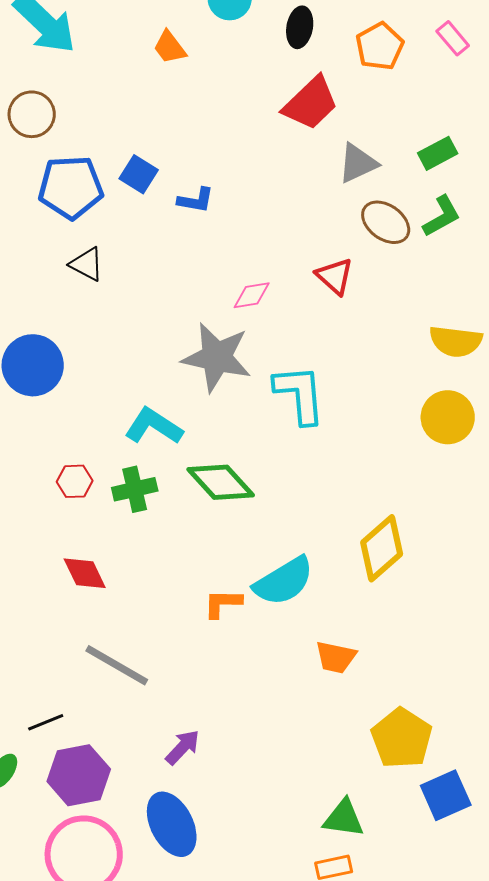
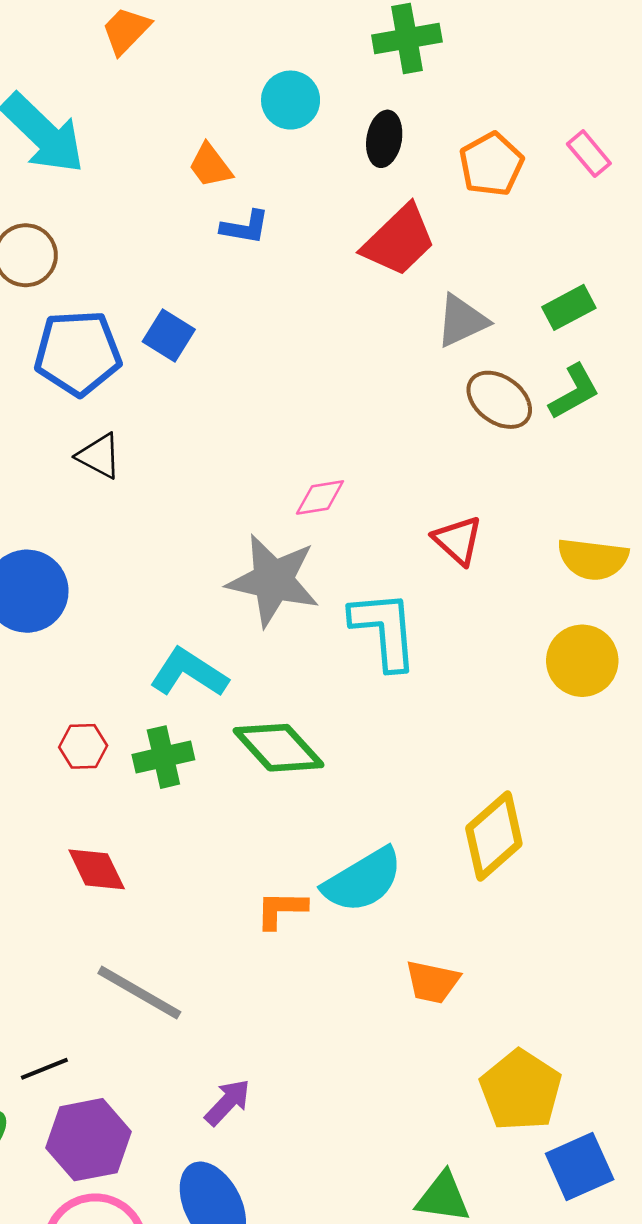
blue L-shape: (196, 200) -> (245, 227), moved
red triangle: (335, 276) -> (458, 540), moved

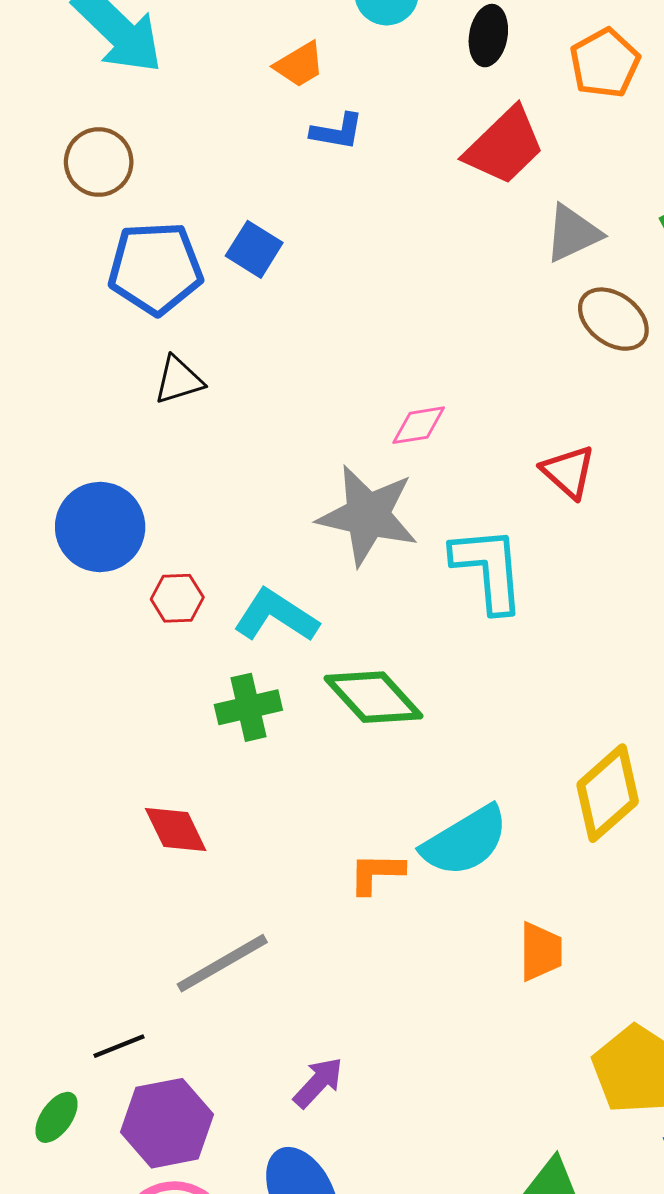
orange trapezoid: (210, 166) -> (299, 65), turned -84
black triangle: (99, 456) -> (179, 380), turned -45
red hexagon: (83, 746) -> (177, 598), moved
orange trapezoid: (432, 982) -> (541, 952), turned -102
gray line: (139, 993) -> (222, 963), turned -60

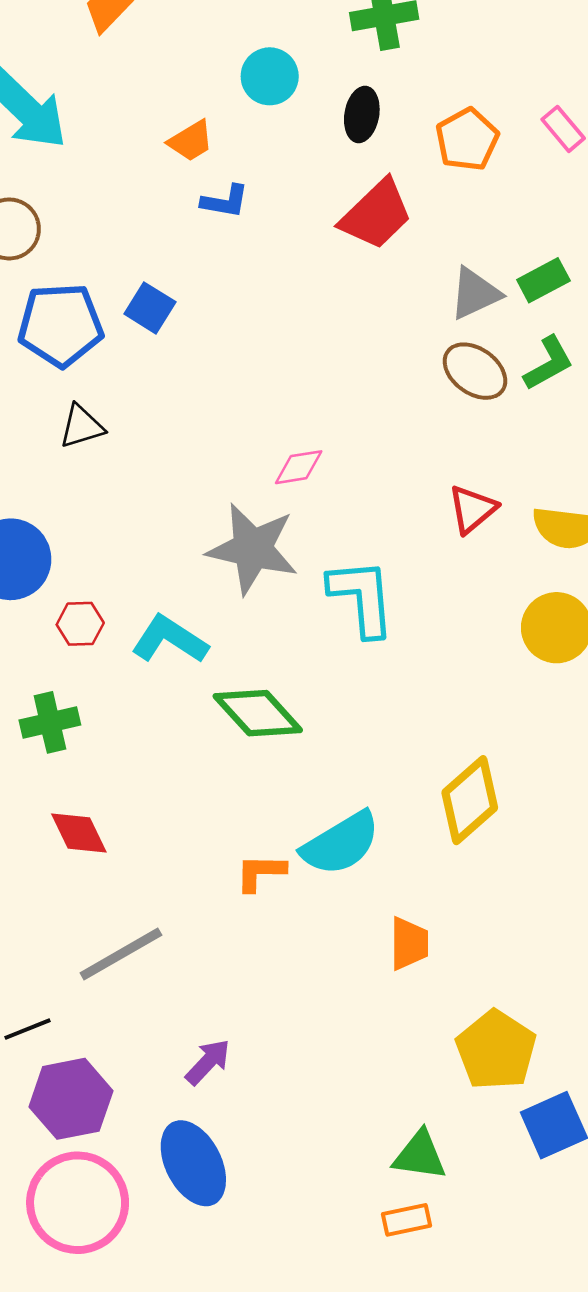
gray triangle: (573, 233) -> (475, 293), moved
red triangle: (568, 472) -> (472, 509), moved, turned 38
green cross: (248, 707) -> (50, 722), moved

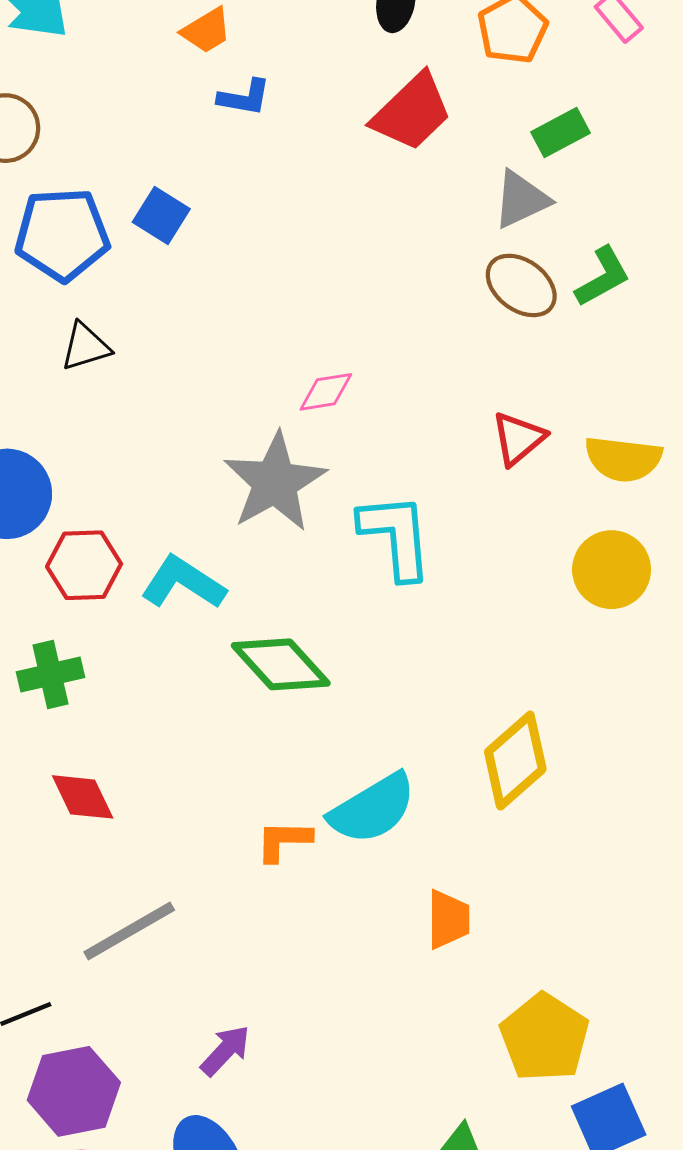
green rectangle: (543, 280) -> (561, 132), moved
gray star: (253, 549) -> (275, 482), turned 30
red hexagon: (80, 624) -> (84, 565), size x1.4

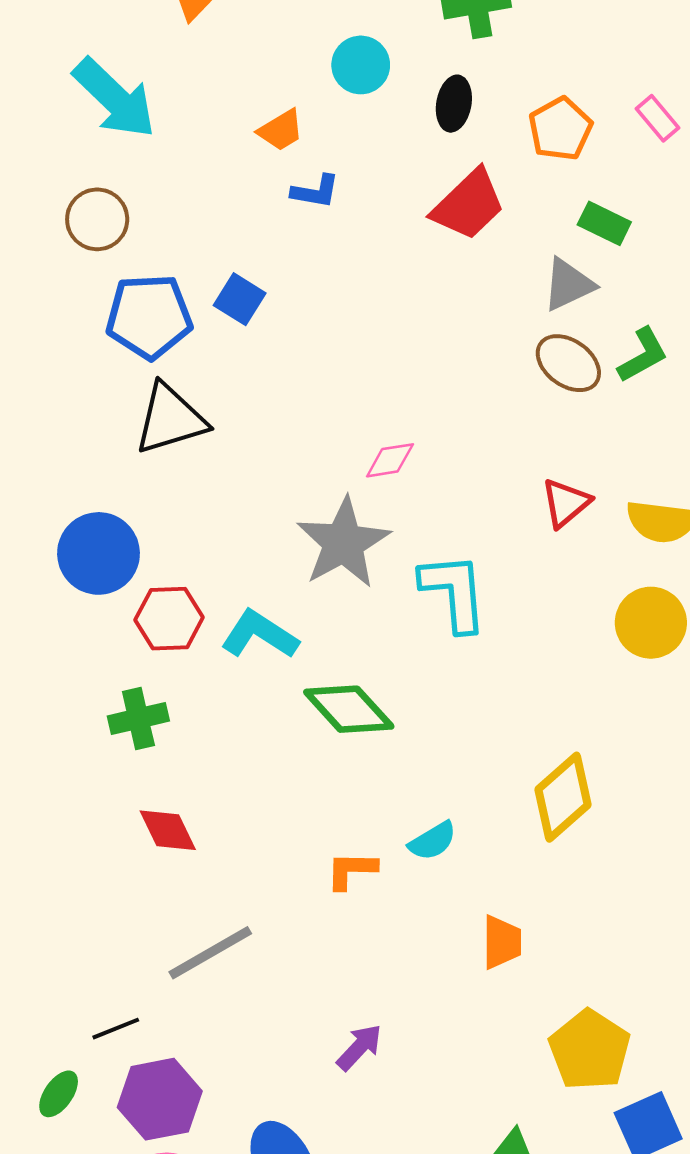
green rectangle: (561, 132) -> (604, 223), turned 54
black triangle: (85, 347) -> (170, 419), size x1.6
cyan semicircle: (373, 809) -> (433, 841), size x0.6
purple arrow: (225, 1050) -> (359, 1047), moved

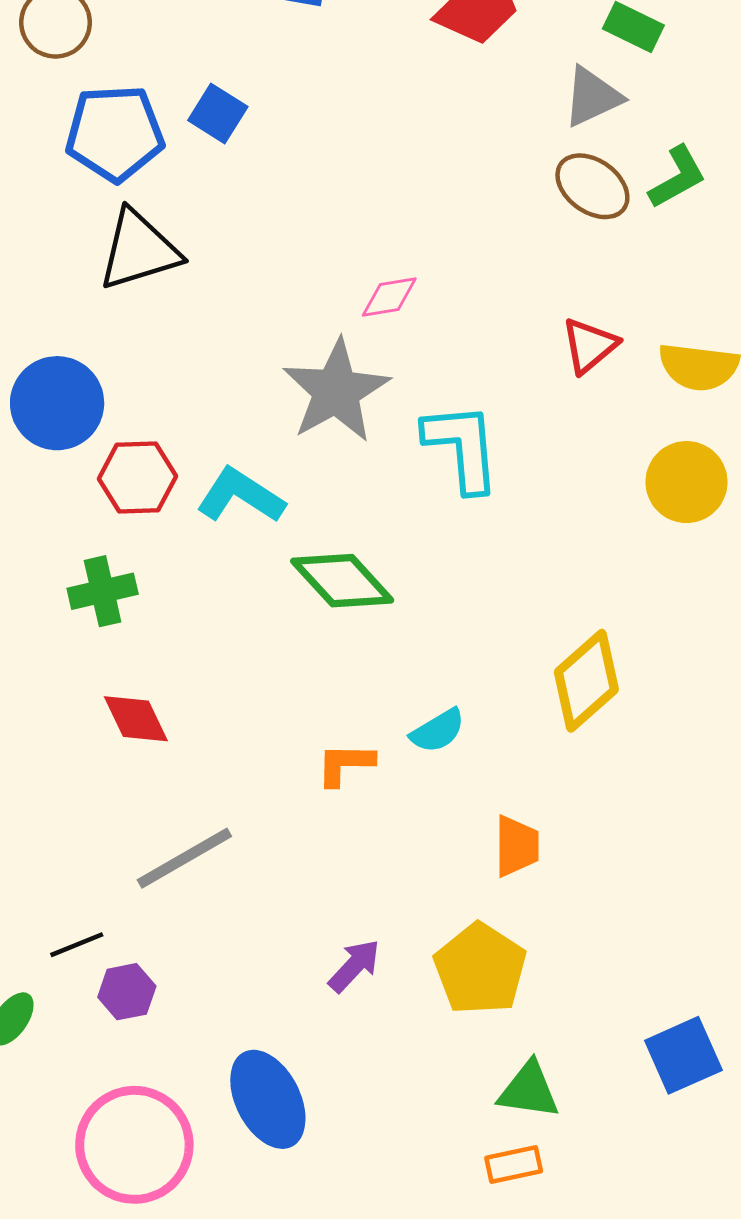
yellow pentagon: (590, 1050) -> (480, 969), moved
purple hexagon: (160, 1099) -> (127, 992), moved, size x0.6

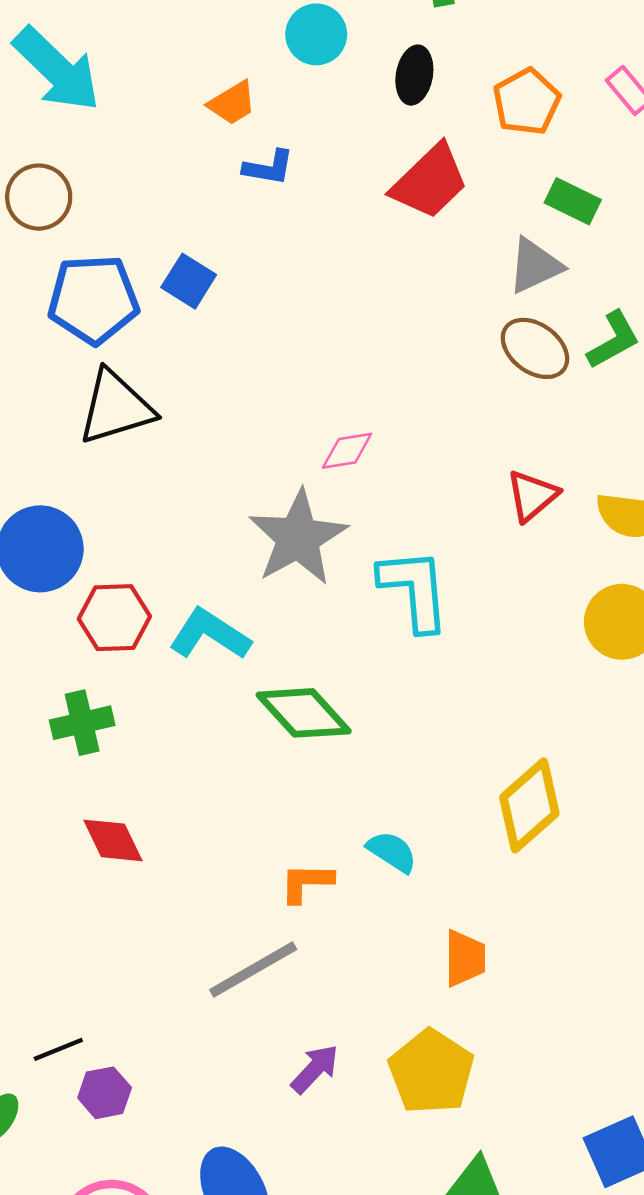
cyan semicircle: (438, 731) -> (392, 852), turned -116
gray line: (184, 858) -> (253, 969), moved

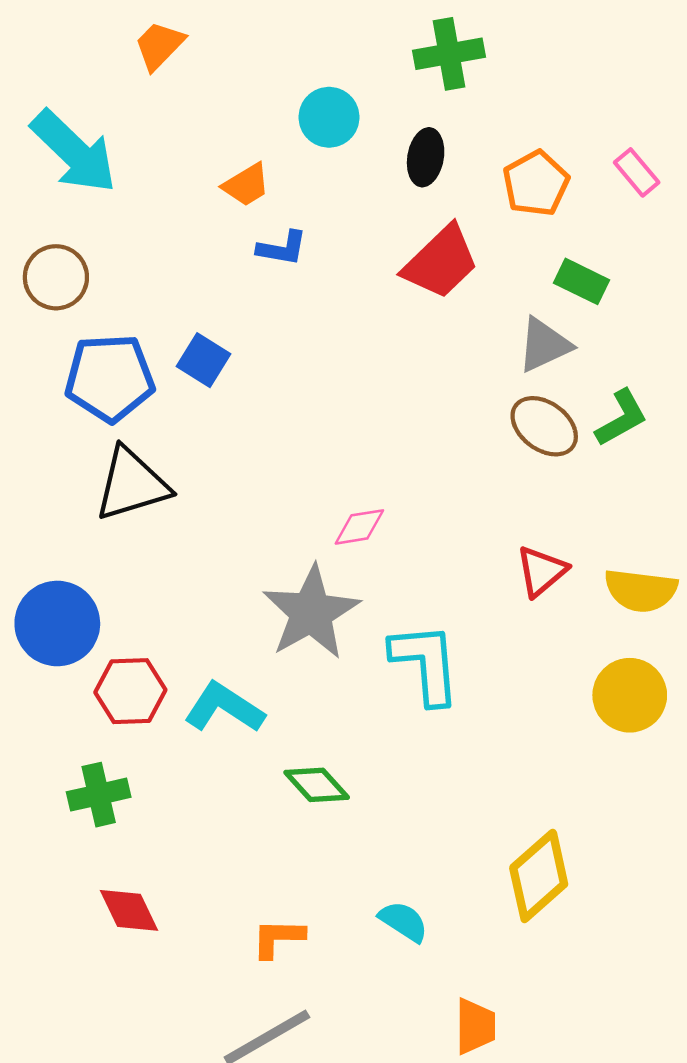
green diamond: (304, 713) -> (317, 785), size x0.7
orange L-shape: (306, 883) -> (278, 938), moved

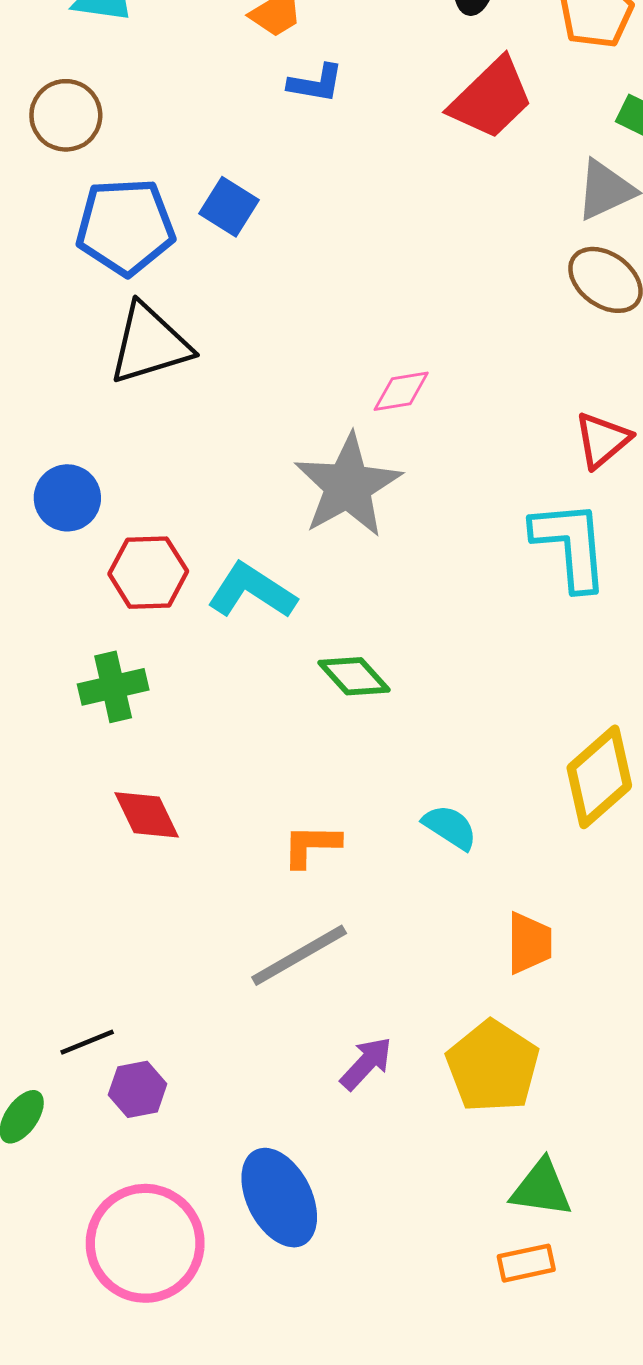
blue circle: (57, 623) -> (67, 498), size x0.7
cyan L-shape: (426, 663) -> (570, 545), moved

